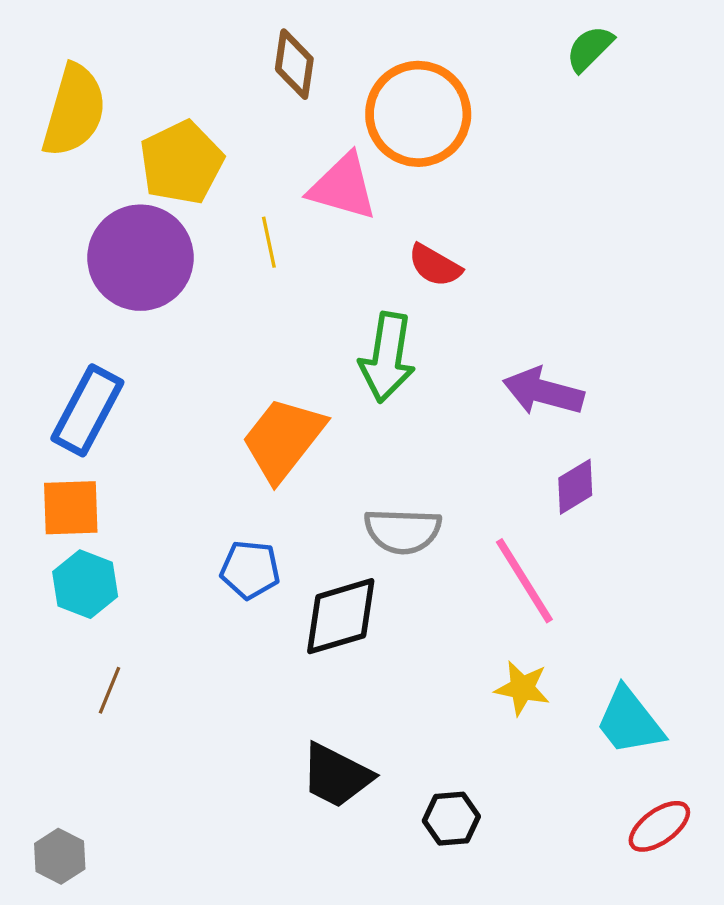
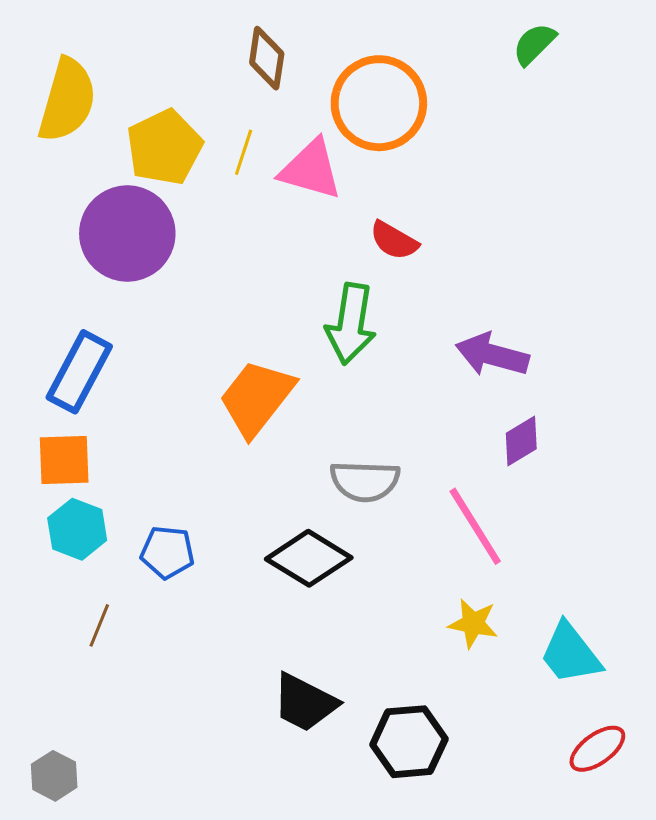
yellow line: (269, 242) -> (244, 152), moved, turned 30
blue pentagon: (250, 570) -> (167, 552), moved
black diamond: (341, 616) -> (309, 558), turned 48
black hexagon: (451, 819) -> (409, 742), size x1.5

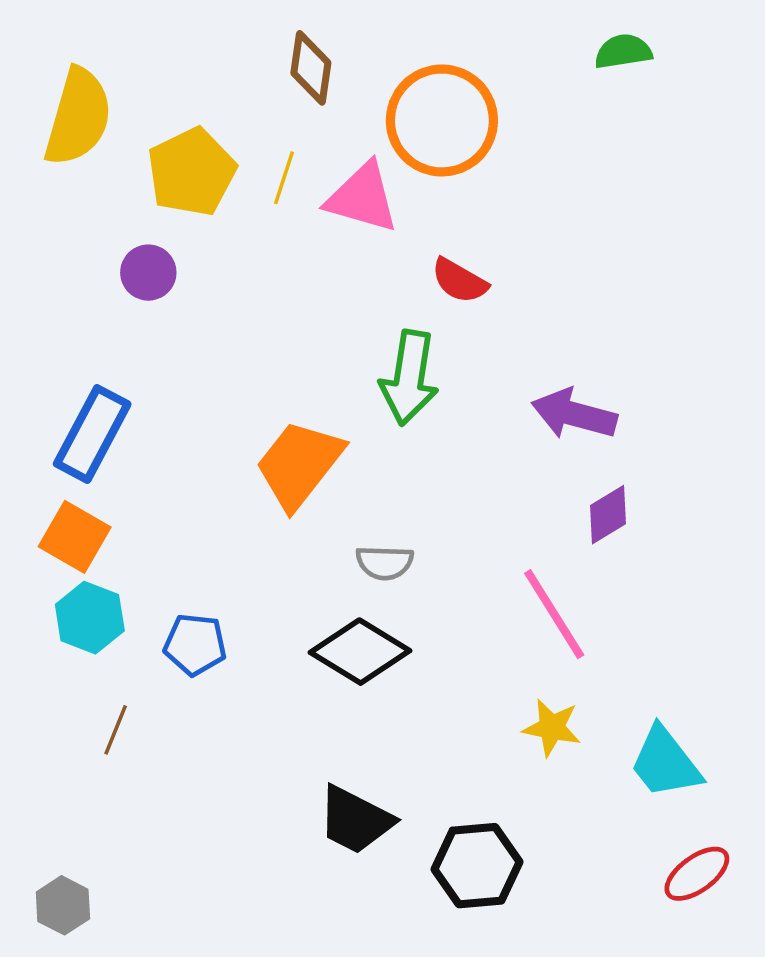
green semicircle: (534, 44) -> (623, 51), turned 36
purple circle: (127, 233) -> (148, 273), size x0.5
orange square: (64, 460) -> (75, 537), turned 32
gray semicircle: (365, 481) -> (385, 563), moved, size x0.7

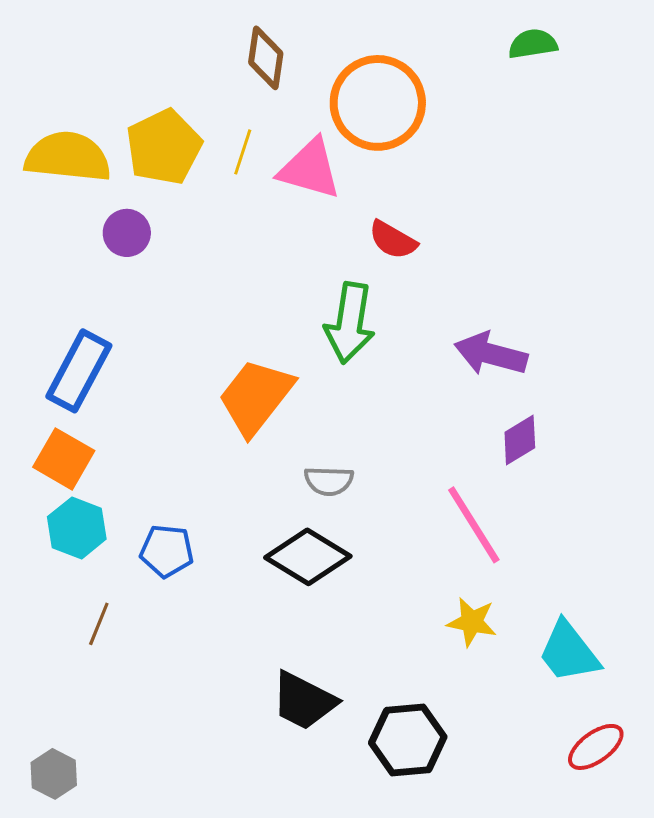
yellow semicircle: (78, 117) -> (68, 157), moved, turned -100

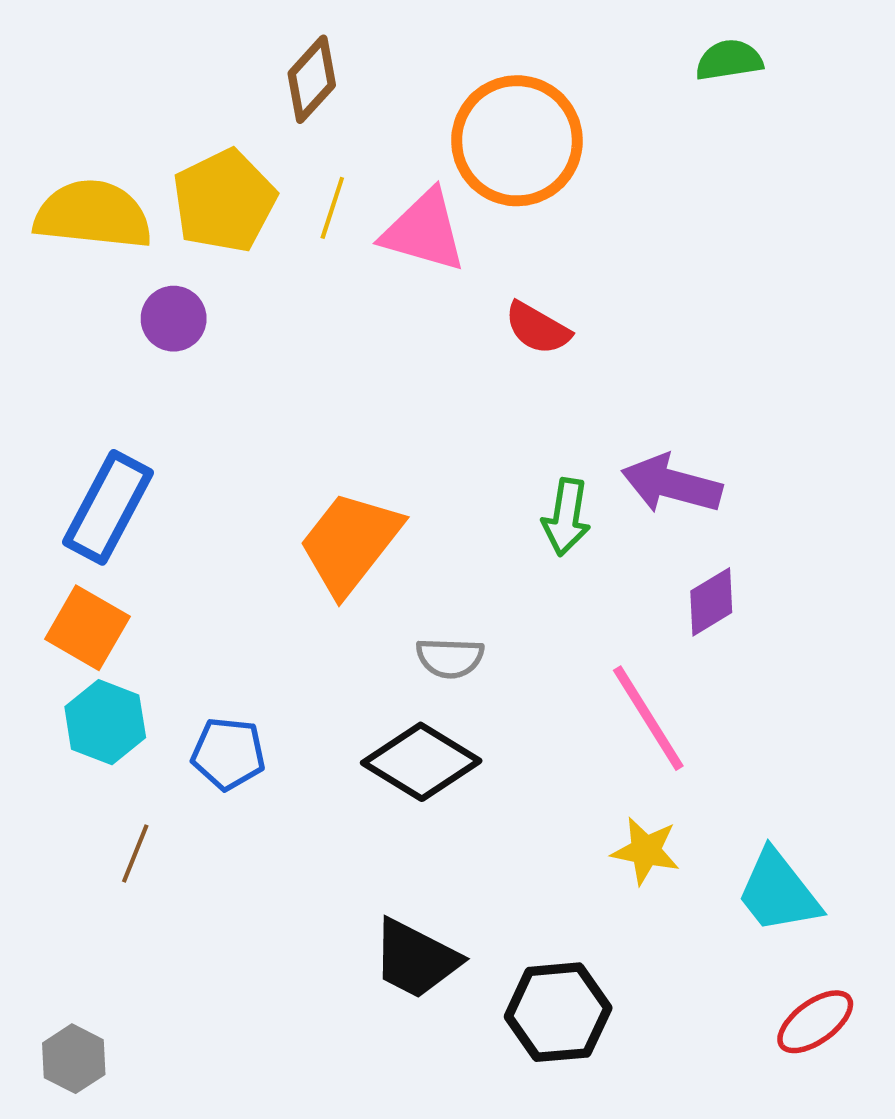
brown diamond: (266, 58) -> (312, 79), moved, turned 34
green arrow: (350, 323) -> (566, 517), moved, size x0.7

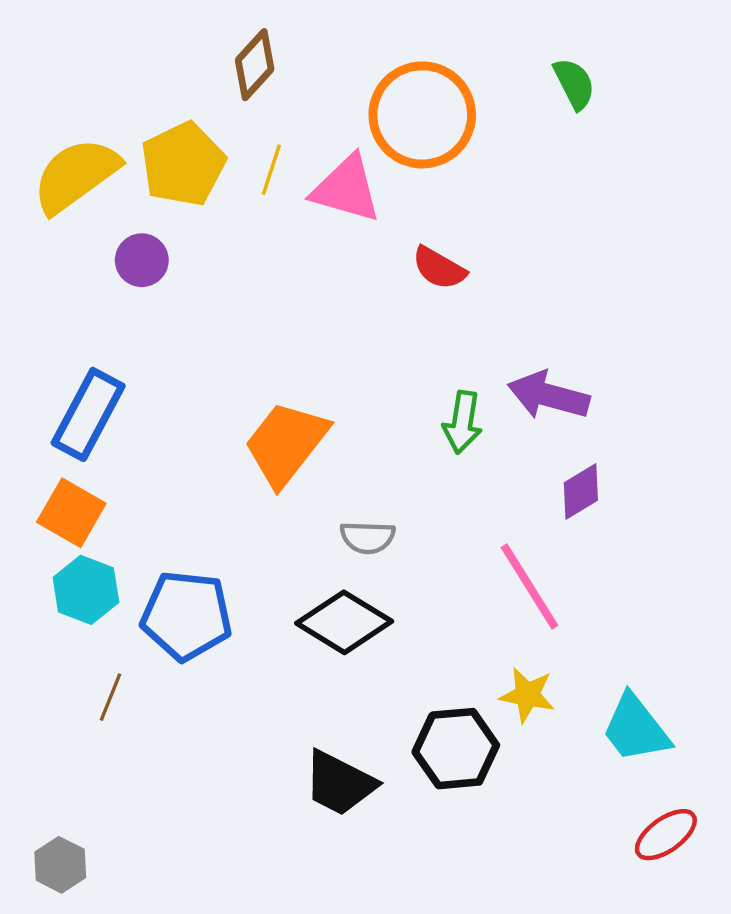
green semicircle: (729, 60) -> (574, 84), moved, turned 72
yellow semicircle: (93, 215) -> (76, 175), turned -42
blue pentagon: (228, 754) -> (186, 616), size x1.5
black hexagon: (558, 1012) -> (456, 749), moved

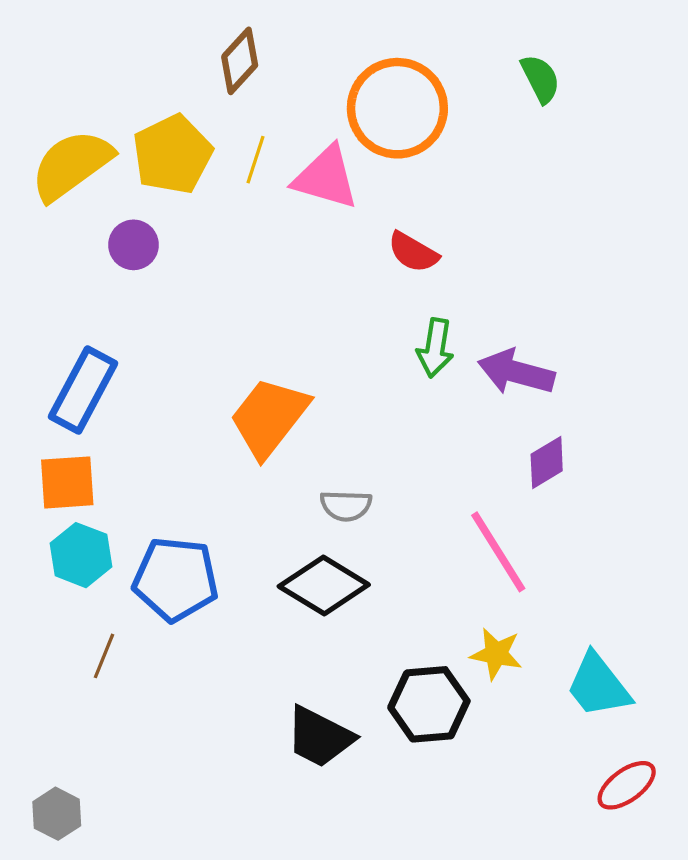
green arrow: (462, 422) -> (435, 348), moved
orange square: (71, 513) -> (67, 482), turned -34

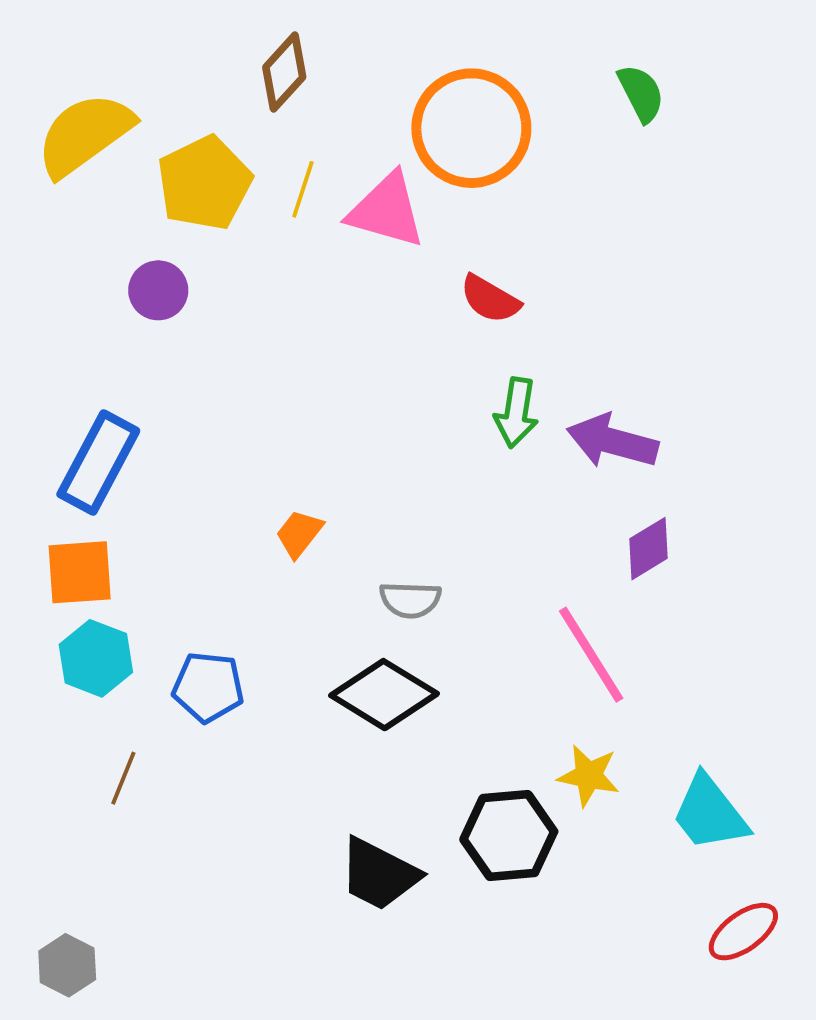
yellow semicircle: (71, 165) -> (85, 134), moved
orange trapezoid: (269, 417) -> (299, 534), moved, size x0.5
blue pentagon: (176, 579) -> (208, 687), size x0.7

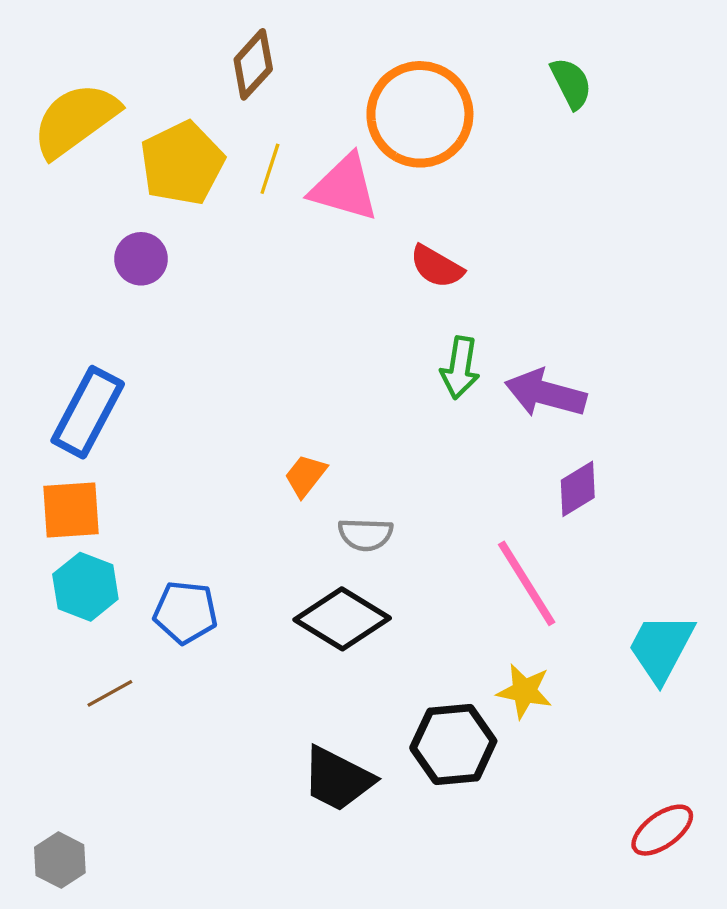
orange trapezoid: (299, 534) -> (305, 476), moved
brown line: (123, 778) -> (110, 693), turned 39
cyan trapezoid: (710, 813) -> (661, 648), moved, turned 66

